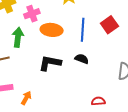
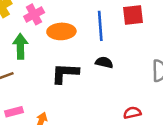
red square: (109, 25) -> (133, 15), turned 36

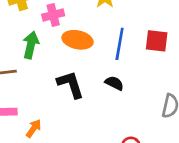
black L-shape: (65, 73) -> (71, 84), turned 56

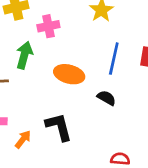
orange ellipse: (78, 40) -> (69, 74), moved
black L-shape: (71, 84) -> (59, 127), moved

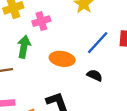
blue line: (114, 59) -> (98, 43), turned 35

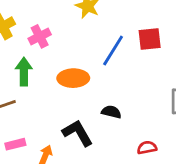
black semicircle: (95, 75) -> (111, 112), moved

